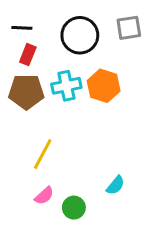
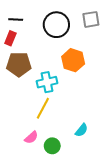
red rectangle: (28, 55) -> (10, 38), moved
cyan cross: (66, 86) -> (47, 82), moved
yellow line: (43, 154) -> (43, 108), moved

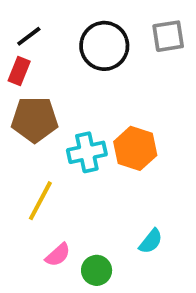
black line: (16, 19) -> (29, 36), turned -40
orange hexagon: (73, 60) -> (135, 148), moved
yellow line: (43, 108) -> (40, 201), moved

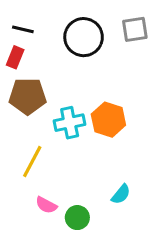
black line: (29, 36) -> (23, 29), turned 50
pink semicircle: (58, 255) -> (46, 205), turned 70

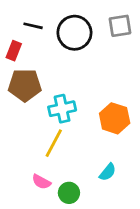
black line: (23, 29) -> (33, 26), moved
orange hexagon: (108, 120) -> (115, 118), moved
yellow line: (32, 162) -> (54, 143), moved

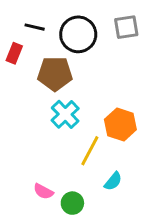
brown pentagon: (25, 85) -> (55, 74), moved
cyan cross: (62, 109) -> (65, 114), turned -32
yellow line: (54, 143) -> (90, 151), moved

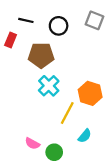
gray square: (126, 27) -> (94, 20), turned 30
black circle: (78, 34) -> (59, 26), size x0.7

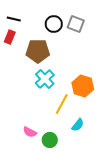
black line: (26, 20) -> (14, 19), moved
gray square: (94, 20) -> (76, 24), moved

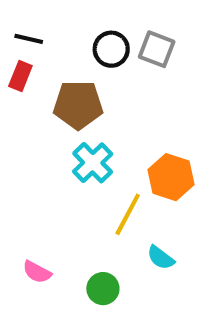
cyan semicircle: (78, 125) -> (161, 258), turned 88
pink semicircle: (30, 132) -> (37, 272), moved

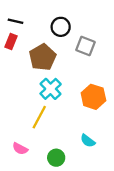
gray square: (157, 49) -> (85, 46), moved
brown pentagon: (78, 105) -> (43, 57), turned -30
yellow line: (128, 214) -> (39, 117), moved

